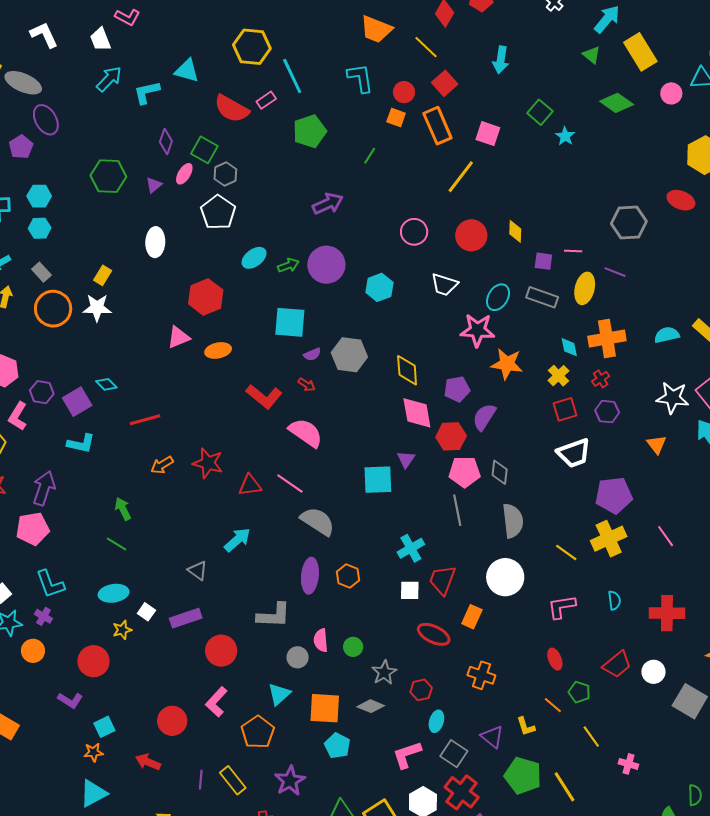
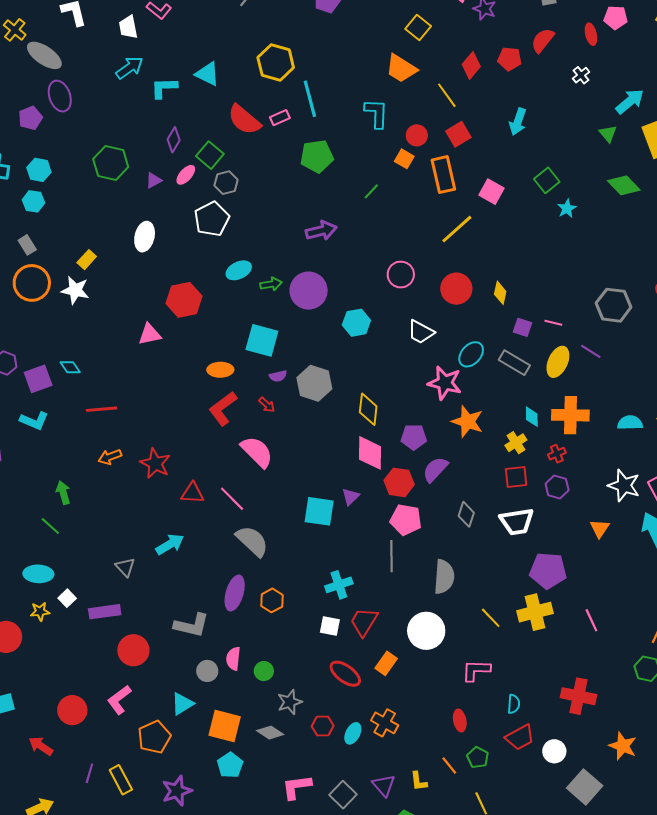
orange ellipse: (218, 350) -> (220, 370), moved
red L-shape: (264, 397) -> (223, 408), turned 93
gray diamond: (500, 472) -> (466, 514), moved
cyan semicircle: (614, 600) -> (514, 704), moved
cyan ellipse: (436, 721) -> (353, 733), moved

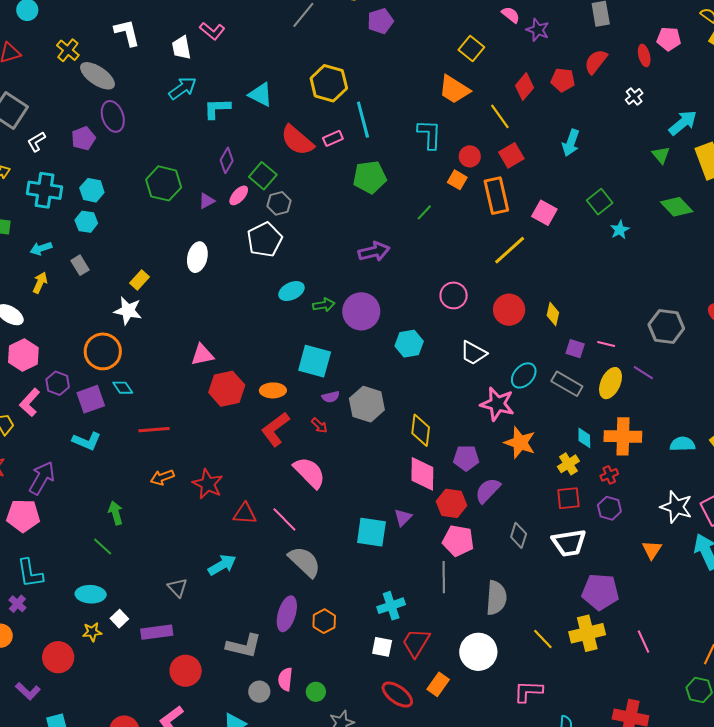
orange circle: (32, 283) -> (103, 351), moved
red hexagon: (184, 300) -> (227, 389), moved

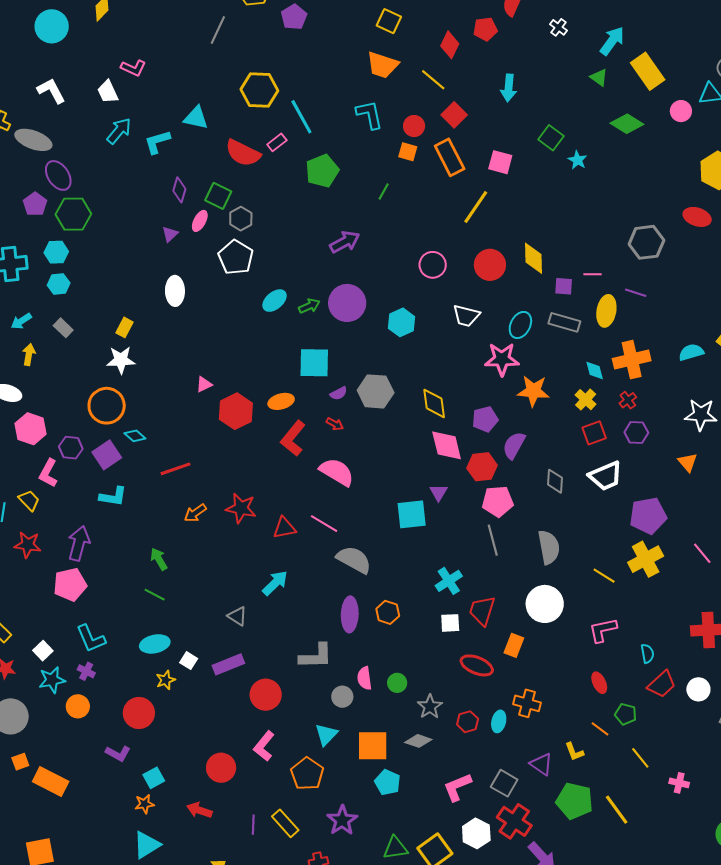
green hexagon: (164, 183) -> (73, 214), moved
yellow diamond: (553, 314) -> (534, 258), size x1.4
pink triangle: (202, 355) -> (204, 384), size x0.7

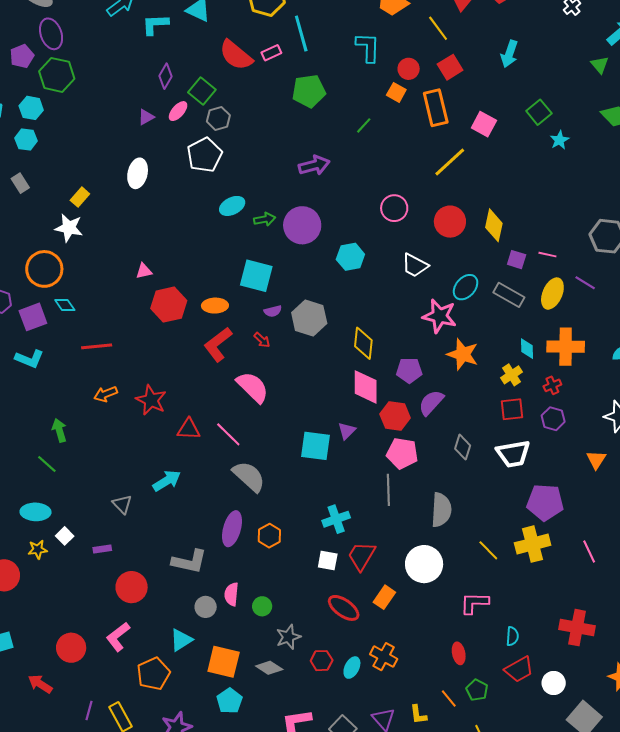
purple rectangle: (228, 664) -> (102, 549), size x0.6

